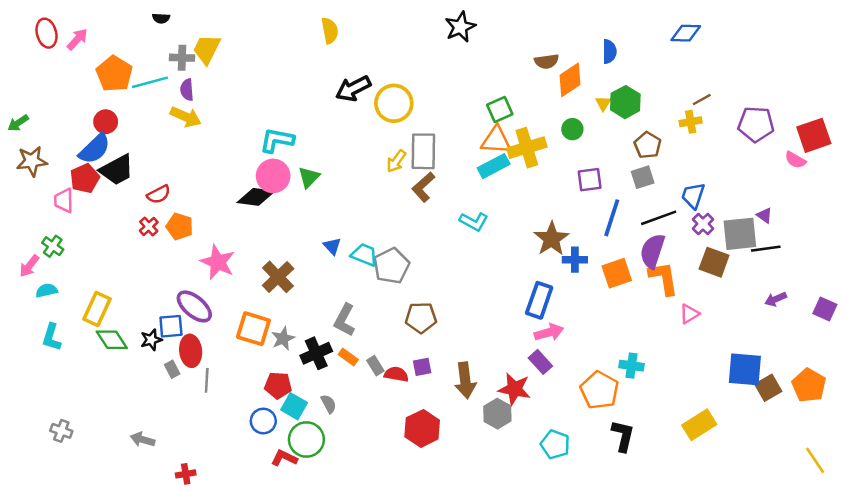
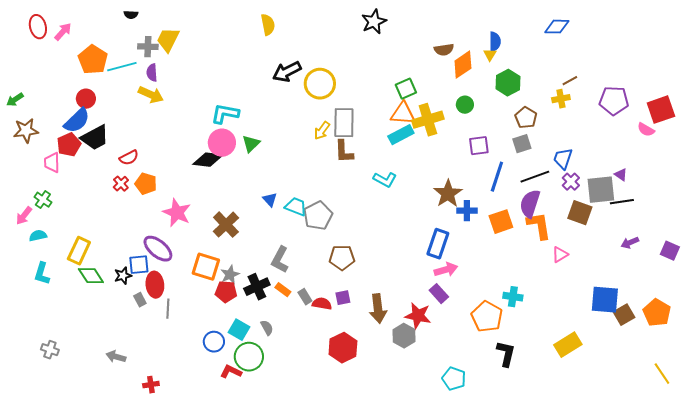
yellow triangle: (603, 103) -> (490, 55), moved
brown L-shape: (423, 187) -> (344, 152), turned -50
red pentagon: (278, 385) -> (226, 292), moved
cyan pentagon: (555, 444) -> (454, 379), moved

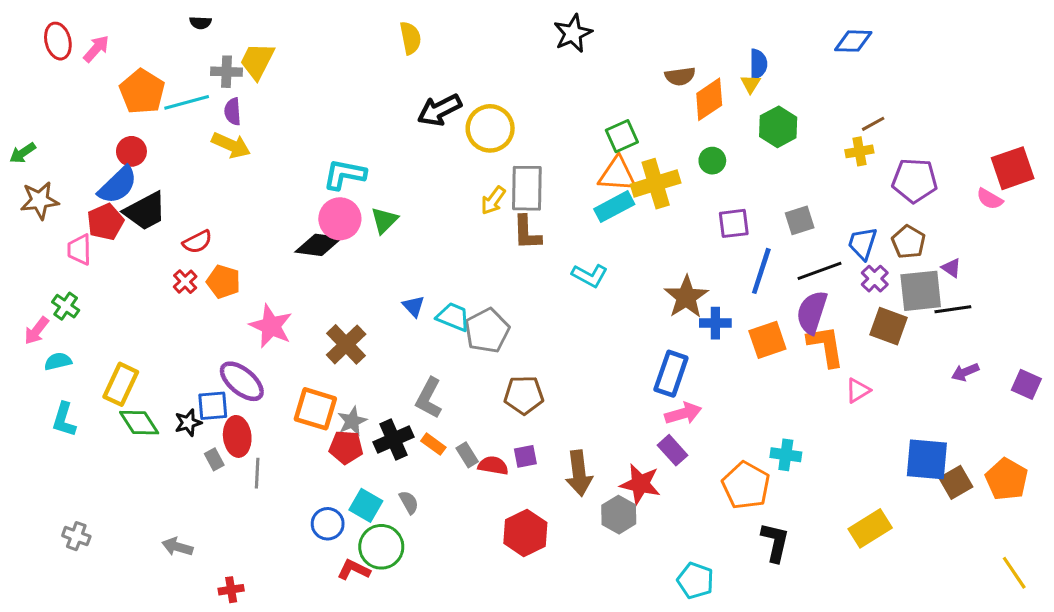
purple pentagon: (614, 101) -> (915, 181), moved
brown pentagon: (526, 118) -> (908, 242), moved

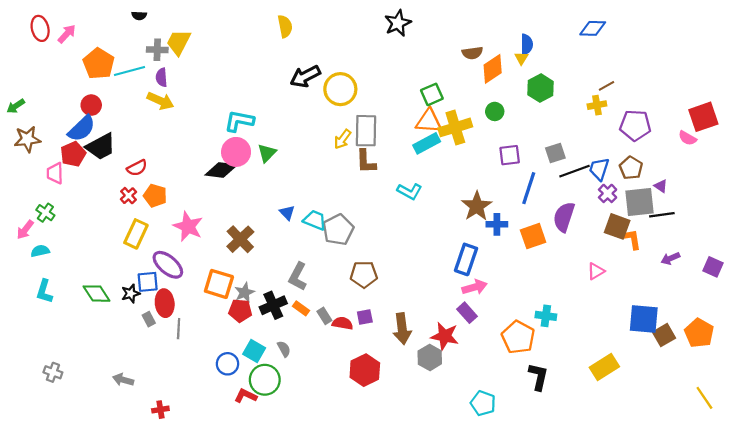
black line: (820, 271) -> (575, 171), moved
orange L-shape: (826, 346) -> (632, 239), moved, size x0.7
yellow rectangle: (121, 384) -> (136, 234), moved

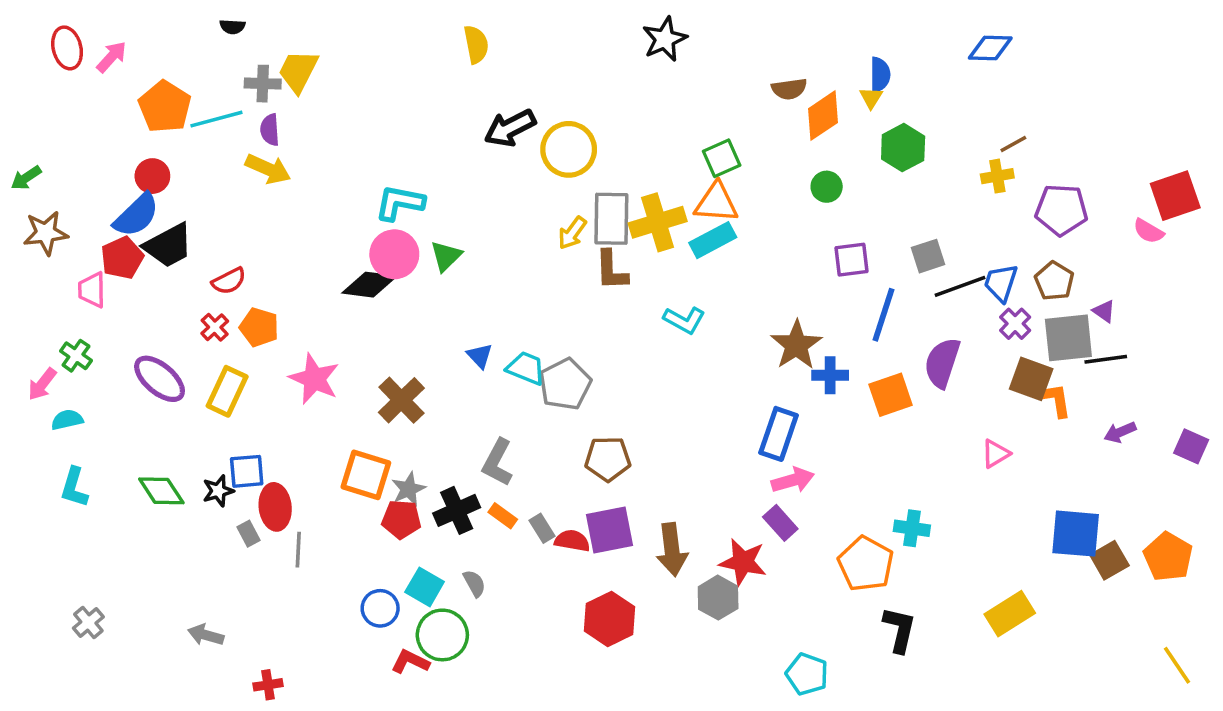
yellow cross: (455, 127) -> (658, 222), moved
purple ellipse: (168, 265) -> (160, 379), moved
purple square: (365, 317) -> (610, 530), size x1.8
gray cross: (53, 372) -> (88, 623), turned 30

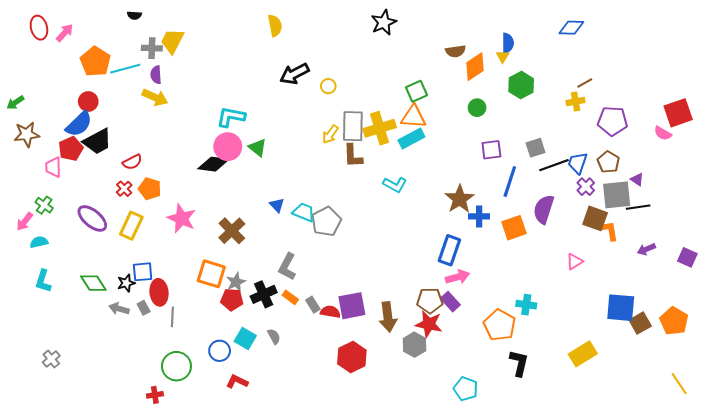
yellow circle: (569, 149) -> (328, 86), size x0.5
green triangle: (446, 256) -> (257, 148), turned -36
brown pentagon: (608, 459) -> (430, 301), moved
gray arrow: (206, 635) -> (119, 309), moved
green circle: (442, 635) -> (176, 366), moved

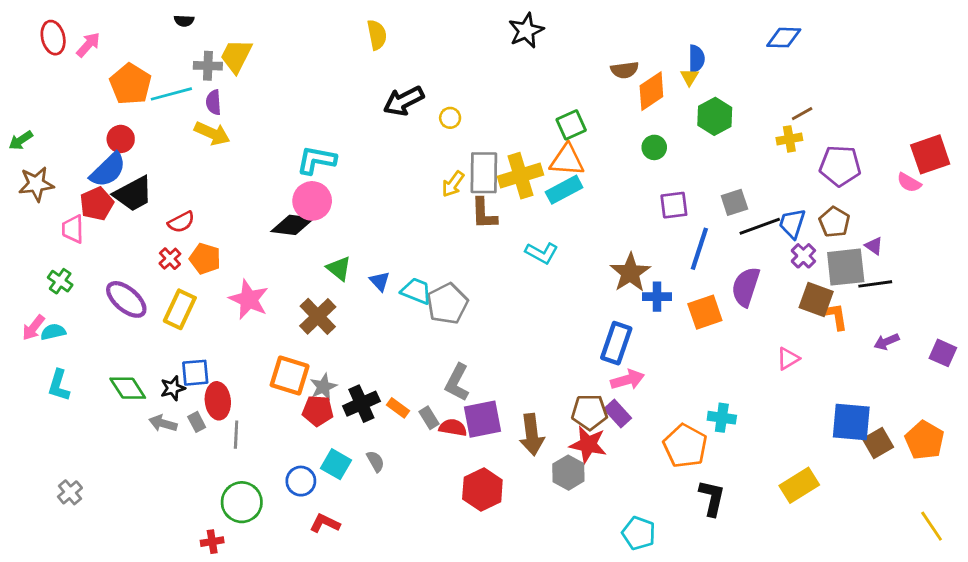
green triangle: (257, 148) -> (339, 268), moved
pink arrow: (25, 222) -> (33, 328), moved
gray L-shape: (287, 267) -> (457, 383), moved

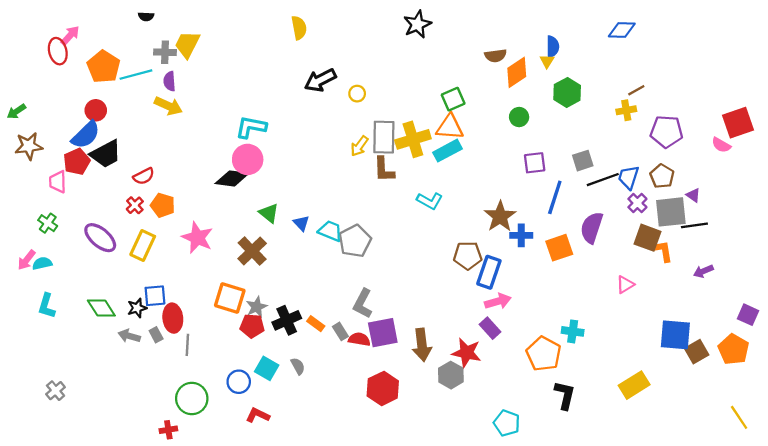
red ellipse: (53, 38) -> (58, 51), moved
purple square: (943, 353) -> (748, 315), moved
brown pentagon: (589, 412) -> (468, 256), moved

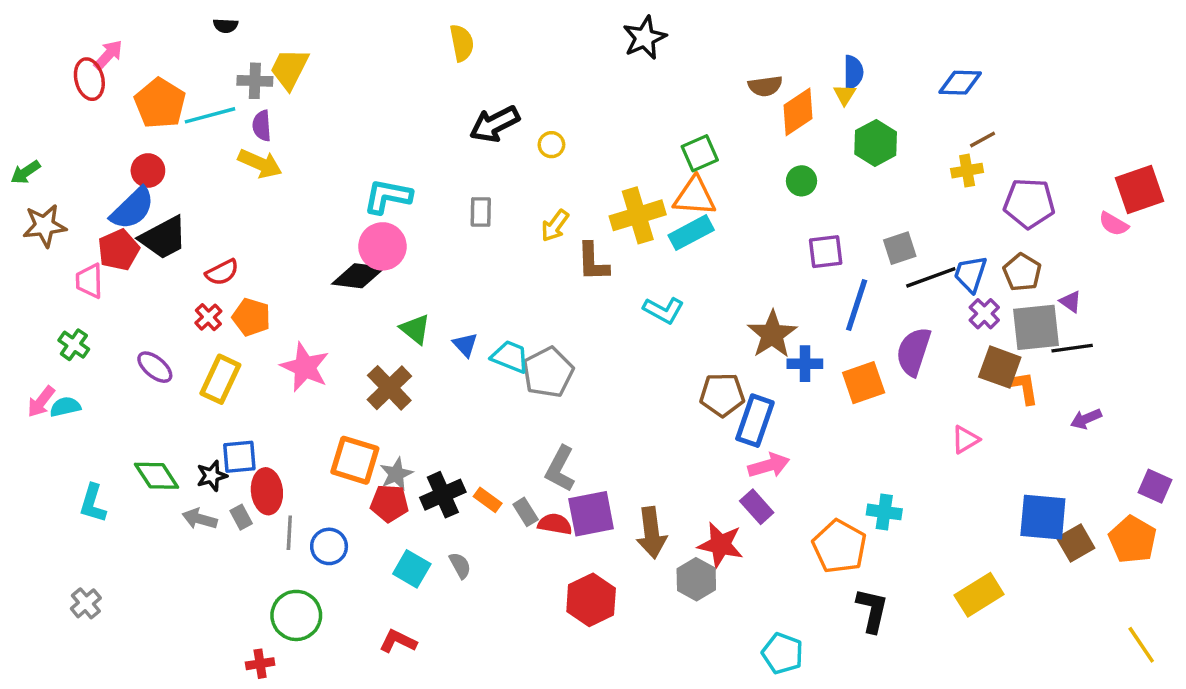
blue diamond: (622, 30) -> (960, 83), moved
gray rectangle: (384, 137) -> (481, 212), moved, size x0.6
purple ellipse: (100, 238) -> (155, 367), size x0.7
cyan L-shape: (47, 306) -> (93, 503), moved
blue circle: (239, 382) -> (329, 546), moved

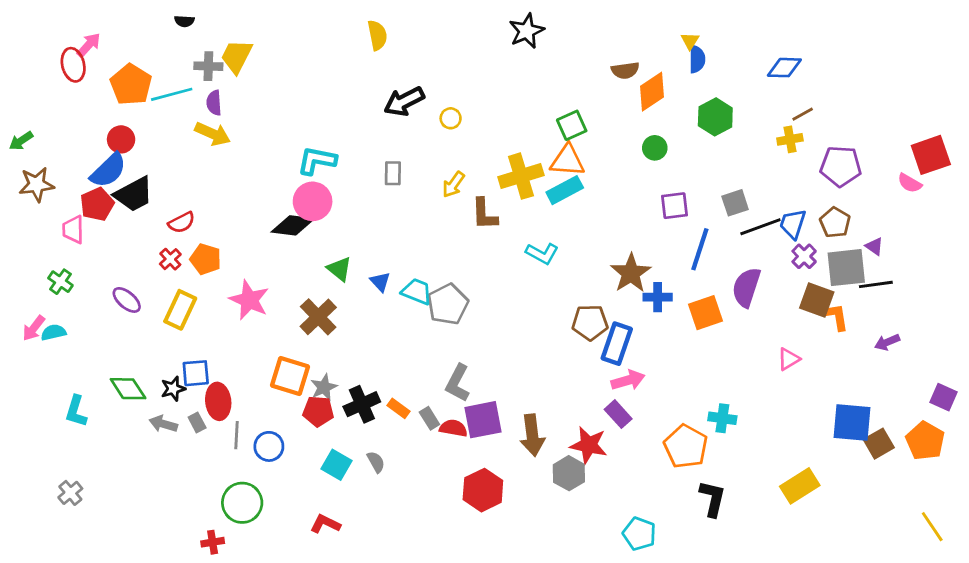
yellow triangle: (845, 95) -> (690, 41), moved

